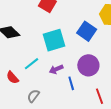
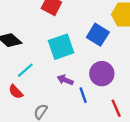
cyan line: (31, 64) -> (25, 70), moved
purple arrow: (56, 69) -> (65, 80), turned 48

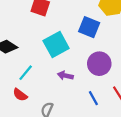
blue line: (83, 95) -> (93, 98), moved

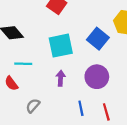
cyan line: (26, 73) -> (23, 64), turned 35
purple arrow: (65, 76) -> (61, 78), turned 64

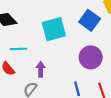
purple arrow: (61, 78) -> (41, 69), moved

